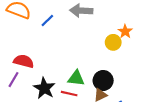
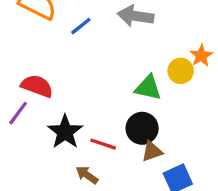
green triangle: (76, 78) -> (148, 88), moved
black circle: (103, 80) -> (142, 128), moved

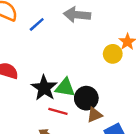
green triangle: (148, 88) -> (65, 87), moved
black star: (65, 132) -> (44, 88), moved

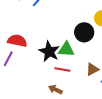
black circle: (86, 98) -> (84, 32), moved

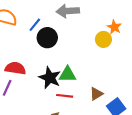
black circle: (84, 32) -> (47, 38), moved

